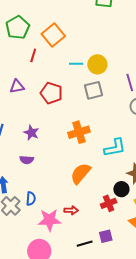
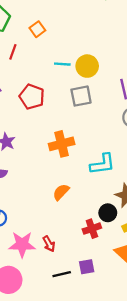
orange square: (53, 35) -> (37, 29), size x0.6
orange semicircle: (80, 173) -> (61, 192), size x0.7
red arrow: (71, 210) -> (49, 244), moved, turned 56

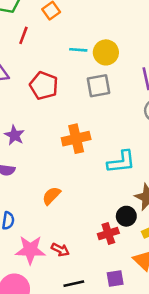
orange semicircle: (61, 192) -> (51, 196), moved
red arrow: (49, 244) -> (60, 250), turned -35
purple square: (87, 267) -> (115, 279), moved

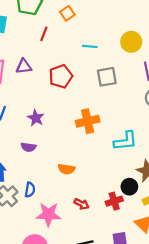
yellow circle: (106, 52) -> (131, 42), moved
red pentagon: (44, 86) -> (61, 76), turned 30
orange semicircle: (51, 196) -> (66, 169), turned -126
red arrow: (60, 250) -> (82, 204), moved

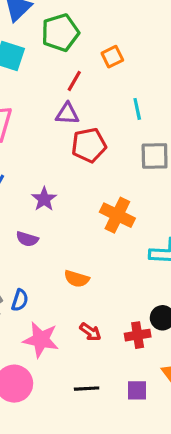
cyan line: (90, 46) -> (137, 109), turned 64
purple triangle: (24, 66) -> (67, 114), moved
orange cross: (88, 121) -> (117, 215), turned 30

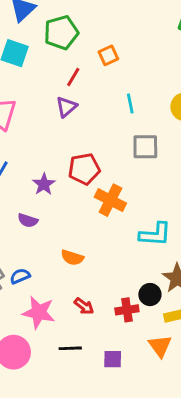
purple triangle: (67, 114) -> (66, 107), turned -45
red pentagon: (89, 145) -> (84, 169), moved
blue semicircle: (20, 300) -> (20, 276), turned -132
black line: (87, 389) -> (70, 348), moved
purple square: (137, 390) -> (113, 359), moved

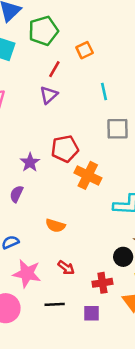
purple semicircle: (28, 220) -> (16, 194), turned 98
red cross: (127, 310) -> (102, 283), moved

